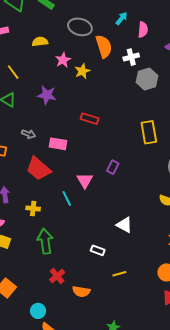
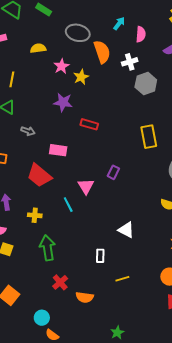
yellow line: (13, 72) -> (12, 79), turned 49
purple star: (47, 95) -> (63, 102), moved
gray arrow: (28, 134) -> (28, 131), moved
white rectangle: (98, 250) -> (100, 256), turned 72

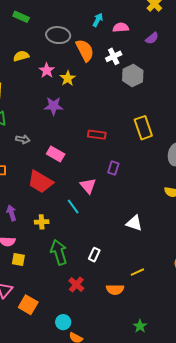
pink semicircle: (141, 34) -> (121, 27), turned -91
red rectangle: (89, 124) -> (97, 135), moved
pink rectangle: (58, 150) -> (56, 154), turned 30
white rectangle: (100, 256) -> (94, 255), moved, turned 32
orange semicircle: (85, 297) -> (115, 290), moved

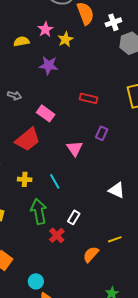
yellow semicircle: (21, 56) -> (21, 41), moved
red trapezoid: (40, 182) -> (28, 139), turned -76
cyan line: (73, 206) -> (55, 181), moved
red cross: (76, 285) -> (57, 235), moved
orange semicircle: (115, 290) -> (91, 254), turned 126

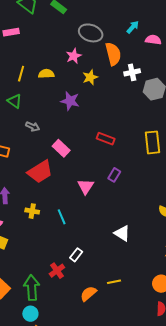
white cross: (113, 22) -> (132, 72), moved
pink star: (45, 29) -> (74, 56), moved
green arrow: (39, 211) -> (32, 288), moved

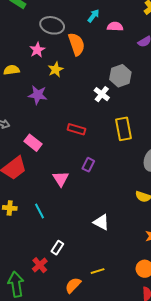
white cross: (132, 72) -> (102, 94), moved, turned -35

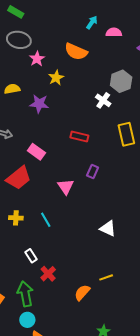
gray ellipse: (52, 25) -> (19, 40), moved
orange semicircle: (76, 44) -> (76, 52), turned 135
yellow semicircle: (12, 70) -> (12, 89), moved
white rectangle: (57, 248) -> (31, 256), moved, turned -64

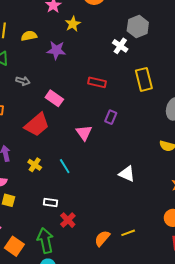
yellow cross: (16, 218) -> (35, 165), turned 32
white rectangle: (31, 256) -> (50, 202), turned -48
yellow line: (106, 277) -> (128, 233), moved

